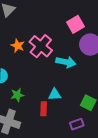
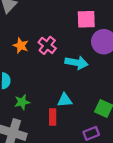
pink square: (75, 24) -> (86, 19), turned 30
pink cross: (41, 46) -> (47, 45), size x0.7

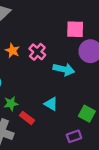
cyan triangle: (65, 100) -> (51, 104), turned 32
red rectangle: (53, 117) -> (27, 118), moved, turned -56

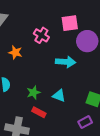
pink cross: (37, 52) -> (41, 35), moved
green star: (11, 104) -> (33, 92), moved

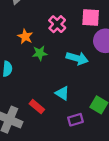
green star: (33, 92) -> (40, 53), moved
purple rectangle: (85, 122) -> (76, 120), moved

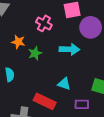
red rectangle: (37, 107) -> (45, 101), size x1.5
purple rectangle: (76, 120) -> (82, 104), turned 32

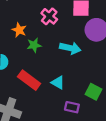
red rectangle: (45, 101) -> (29, 80), moved

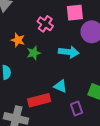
red rectangle: (29, 80) -> (39, 100), moved, turned -45
purple rectangle: (72, 107) -> (76, 108), turned 64

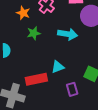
orange star: (18, 40) -> (23, 13), moved
cyan triangle: (60, 86) -> (58, 67), turned -48

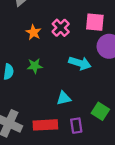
green star: (34, 33) -> (35, 66), moved
red rectangle: (36, 79) -> (45, 125), moved

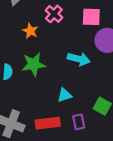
pink cross: (61, 28) -> (54, 14), moved
green star: (35, 66) -> (34, 64), size x1.5

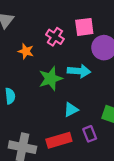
pink cross: (54, 14) -> (55, 37), moved
green star: (34, 64) -> (51, 79), moved

